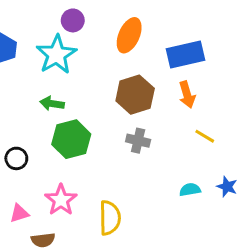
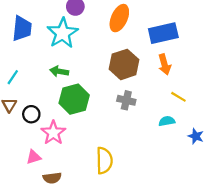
cyan semicircle: (190, 190) -> (167, 121), moved
pink star: (61, 200) -> (53, 133), moved

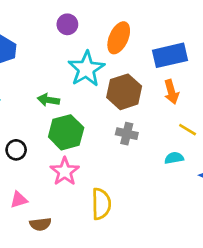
cyan star: (63, 33) -> (86, 69), moved
pink star: (53, 133) -> (65, 171), moved

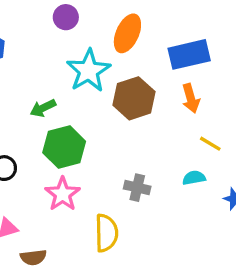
green arrow: (48, 100) -> (43, 108), turned -35
gray cross: (127, 134) -> (137, 188), moved

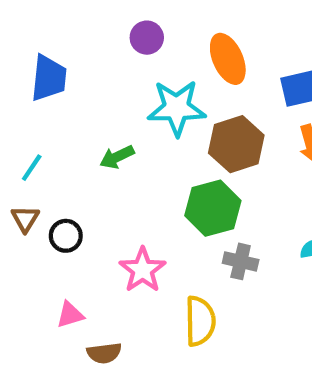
orange ellipse: (127, 33) -> (228, 59), turned -48
cyan star: (89, 71) -> (177, 108), turned 30
green hexagon: (64, 147) -> (213, 208), moved

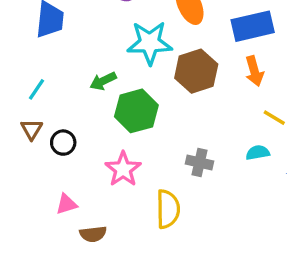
green hexagon: (213, 208) -> (136, 111), moved

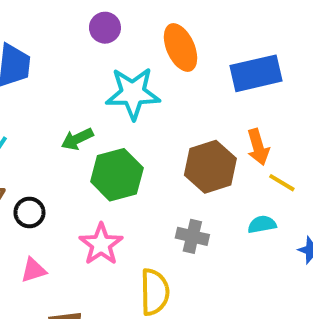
brown hexagon: (196, 71) -> (210, 167), moved
orange arrow: (254, 71) -> (258, 147), moved
pink triangle: (66, 204) -> (33, 270), moved

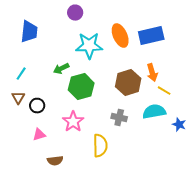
orange ellipse: (181, 48) -> (120, 36), moved
cyan semicircle: (262, 224) -> (154, 112), size x1.6

